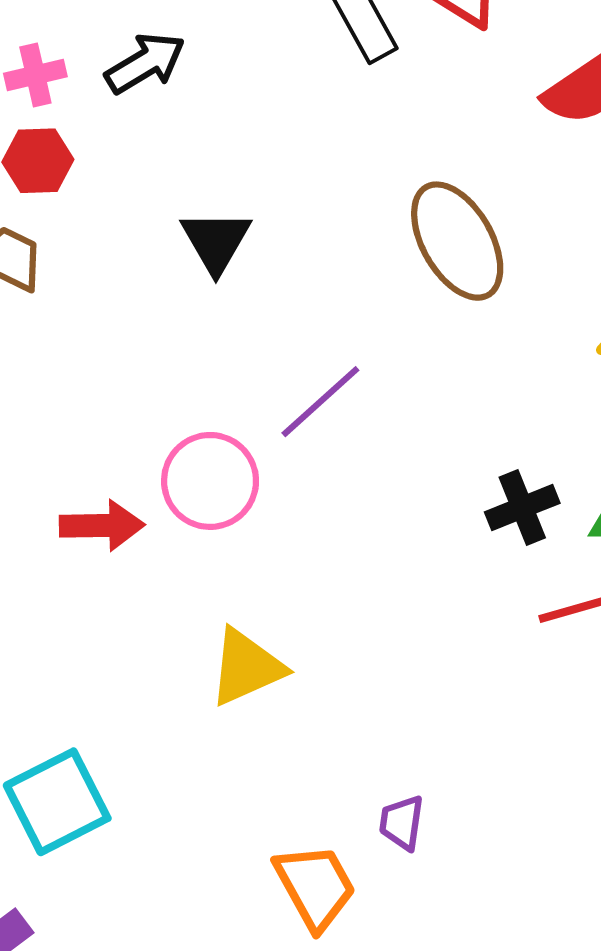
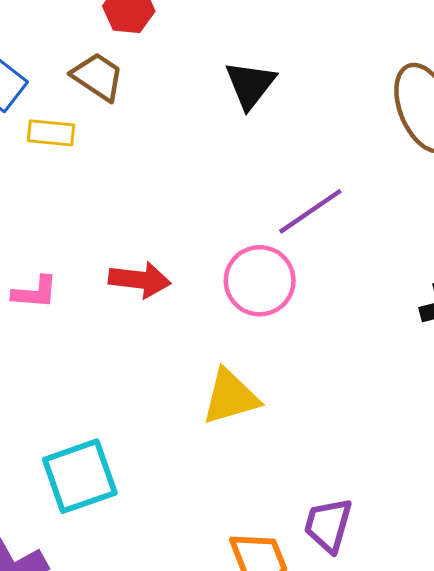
pink circle: (210, 481) -> (260, 281), moved
purple trapezoid: (402, 823) -> (328, 525), size x1.4

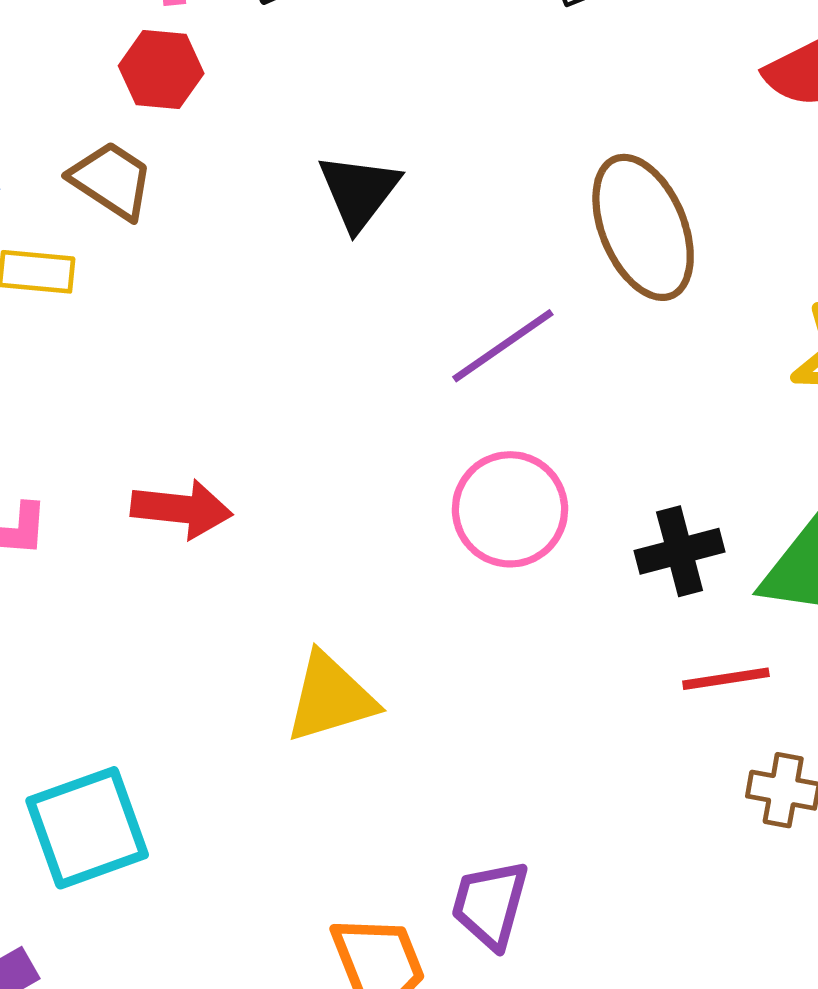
purple line: (310, 211) -> (503, 346), moved
pink circle: (260, 281) -> (510, 509), moved

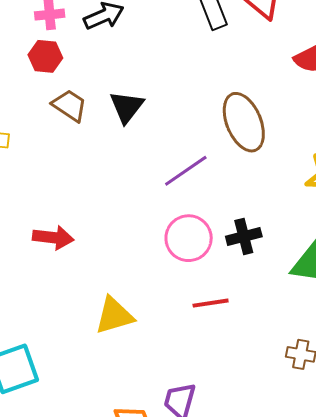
brown trapezoid: (112, 180) -> (70, 105), moved
black cross: (680, 551) -> (244, 237), moved
red line: (726, 679) -> (211, 303), moved

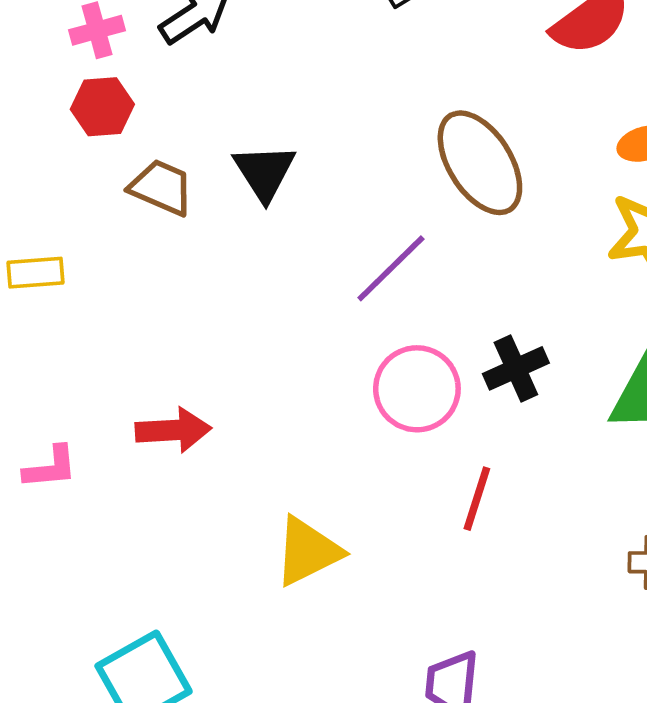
red line: (211, 303) -> (477, 499), turned -54

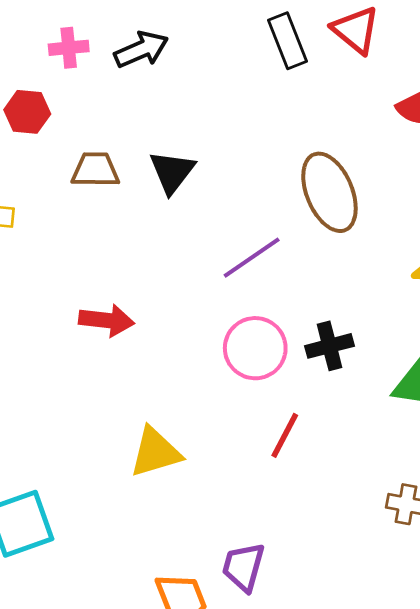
red hexagon: (102, 107) -> (27, 112), moved
brown trapezoid: (161, 187) -> (95, 170), turned -33
red arrow: (173, 430) -> (106, 320), moved

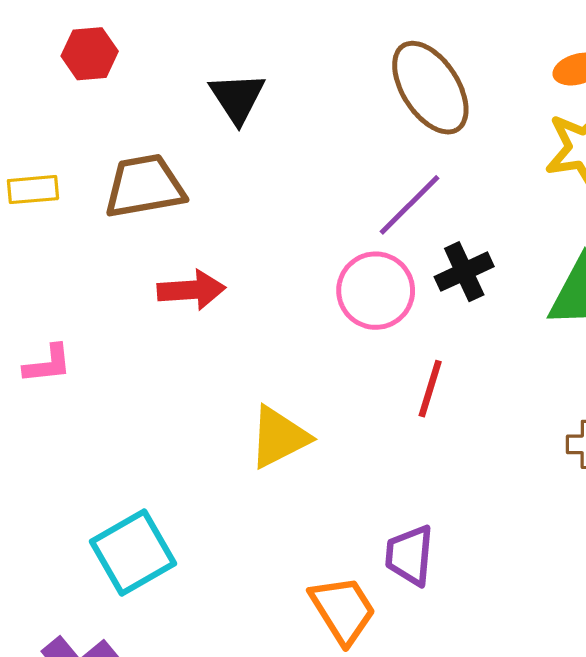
red hexagon: (27, 112) -> (90, 54), moved
brown trapezoid: (95, 170) -> (144, 186), moved, size x1.4
purple line: (252, 258) -> (410, 205), moved

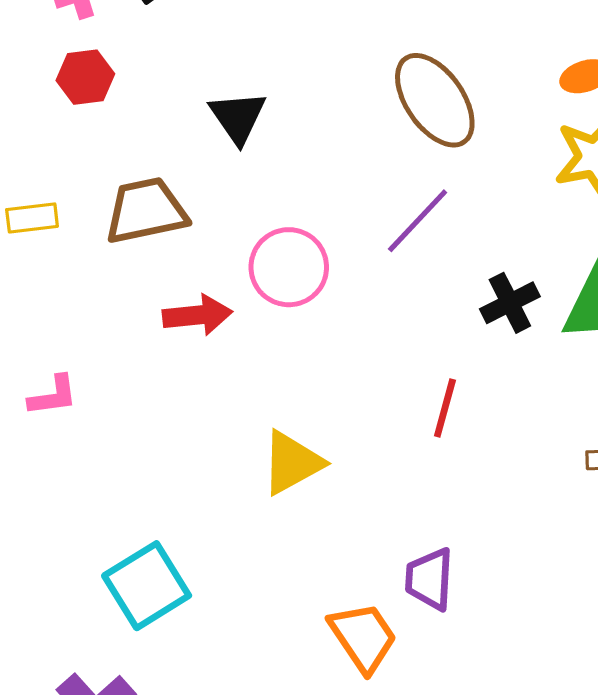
black cross: (464, 272) -> (510, 303), moved
pink circle: (376, 291) -> (289, 267), moved

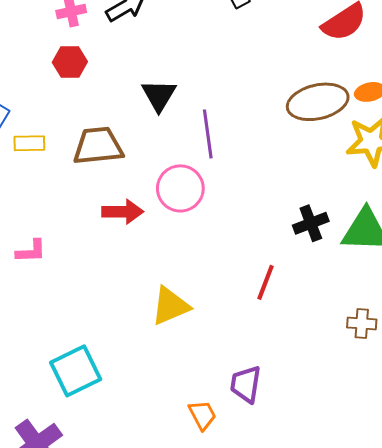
brown ellipse: (435, 100) -> (318, 102), moved, turned -74
purple line: (418, 221) -> (208, 134), moved, turned -57
orange trapezoid: (363, 637) -> (202, 415), size x0.7

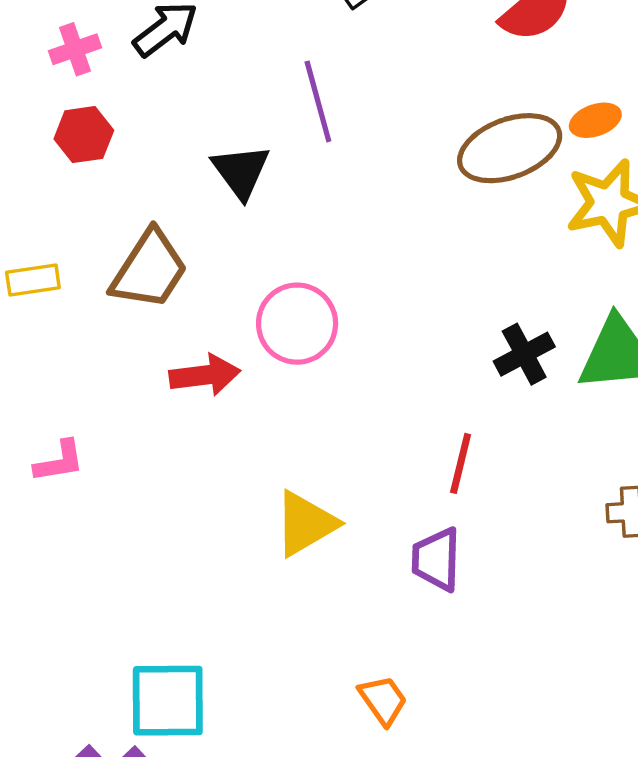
purple line: (208, 134) -> (318, 101), moved
brown trapezoid: (98, 146) -> (149, 270), turned 136
cyan square: (76, 371) -> (168, 701), moved, turned 33
purple trapezoid: (246, 384) -> (436, 559), moved

